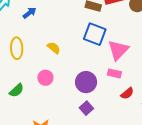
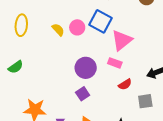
pink circle: (45, 78) -> (77, 27), moved

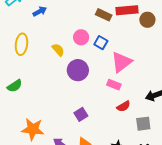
blue square: (100, 21) -> (101, 43), size x0.6
pink circle: (77, 27) -> (81, 37), moved
purple circle: (86, 68) -> (78, 70), moved

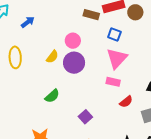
blue square: (101, 43) -> (114, 34), moved
yellow semicircle: (58, 50) -> (52, 57), turned 88
purple circle: (78, 70) -> (74, 63), moved
green semicircle: (15, 86) -> (52, 96), moved

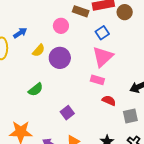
blue arrow: (28, 22) -> (20, 33), moved
blue square: (114, 34) -> (102, 33), turned 32
pink circle: (73, 41) -> (61, 26), moved
red semicircle: (126, 102) -> (109, 101), turned -120

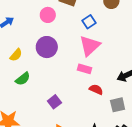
yellow semicircle: (39, 50) -> (16, 55), moved

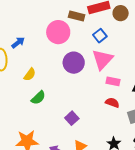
pink circle: (48, 15) -> (58, 32), size x1.5
purple circle: (47, 47) -> (74, 63), moved
pink rectangle: (84, 69) -> (113, 81), moved

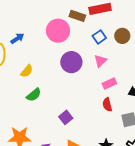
brown circle: (121, 13) -> (122, 36), moved
pink triangle: (103, 59) -> (100, 61), size x0.6
pink rectangle: (113, 81) -> (109, 83), turned -40
red semicircle: (112, 103) -> (107, 105), turned -128

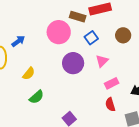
blue square: (99, 37) -> (91, 38), moved

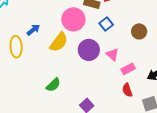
brown circle: (123, 35) -> (139, 31), moved
pink triangle: (102, 61) -> (112, 54), moved, turned -32
yellow semicircle: (29, 74) -> (59, 42), moved, size x1.5

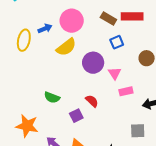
pink circle: (73, 19) -> (72, 21), moved
green semicircle: (53, 85) -> (52, 97), moved, turned 49
red semicircle: (127, 90) -> (92, 101), moved, turned 136

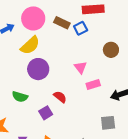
brown rectangle: (108, 19) -> (62, 23), moved
blue square: (117, 42) -> (81, 28), moved
purple circle: (93, 63) -> (38, 69), moved

